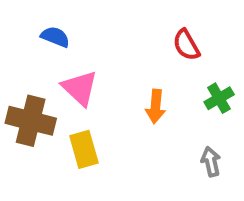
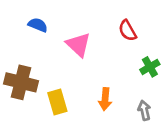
pink triangle: (80, 88) -> (78, 45), moved
orange arrow: (156, 106) -> (105, 99), moved

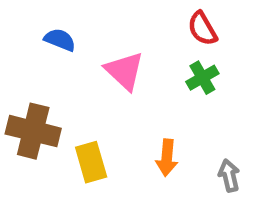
red semicircle: (127, 31) -> (202, 29), moved
green cross: (150, 67) -> (202, 78), moved

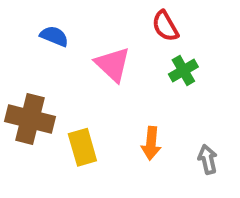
red semicircle: (202, 29) -> (165, 26), moved

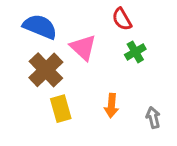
blue semicircle: (54, 36) -> (40, 27), size x1.6
brown cross: (30, 119) -> (46, 70), moved, turned 32

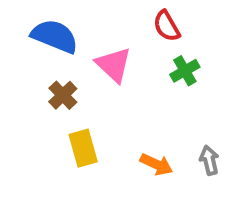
brown cross: (46, 70) -> (63, 95), size x0.6
orange arrow: (111, 106) -> (156, 164), moved, turned -70

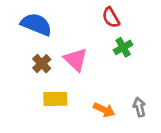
pink triangle: (114, 65) -> (76, 60), moved
yellow rectangle: (83, 148) -> (55, 99), turned -75

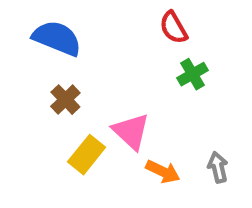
pink triangle: (76, 60) -> (131, 131), moved
yellow rectangle: (55, 99) -> (87, 155), turned -50

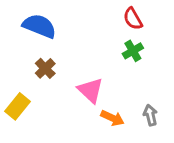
red semicircle: (173, 28) -> (133, 19), moved
yellow rectangle: (87, 155) -> (17, 106), moved

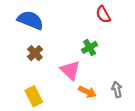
green cross: (133, 51) -> (90, 47), moved
yellow rectangle: (17, 106) -> (34, 96), moved, turned -66

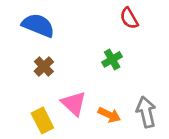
pink triangle: (70, 70) -> (74, 103), moved
gray arrow: (117, 89) -> (146, 112), size x1.5

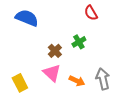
brown cross: (44, 67) -> (55, 51), moved
yellow rectangle: (42, 121) -> (20, 83), moved

